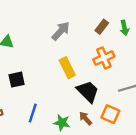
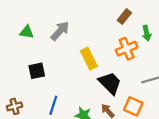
green arrow: (124, 28) -> (147, 33), moved
gray arrow: (61, 31) -> (60, 31), moved

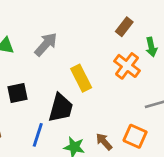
orange cross: (127, 49) -> (127, 66), turned -30
black trapezoid: (110, 83) -> (61, 108), moved, turned 60

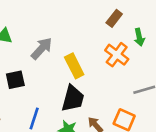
gray arrow: (46, 44) -> (42, 48), moved
black trapezoid: (61, 108) -> (73, 98), moved

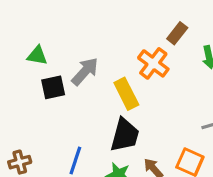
orange cross: (117, 55) -> (153, 63), moved
black square: (15, 80) -> (53, 87), moved

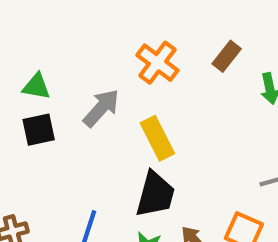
orange cross: (153, 63) -> (157, 63), moved
black square: (53, 87) -> (39, 130), moved

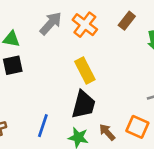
gray arrow: (101, 108) -> (51, 23), moved

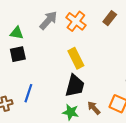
blue line: (43, 126) -> (28, 93), moved

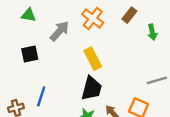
gray arrow: (48, 20) -> (60, 31), moved
green triangle: (17, 33) -> (29, 15), moved

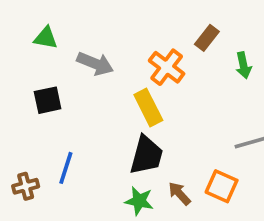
orange cross: (93, 18) -> (167, 67), moved
gray arrow: (60, 31) -> (95, 64), turned 70

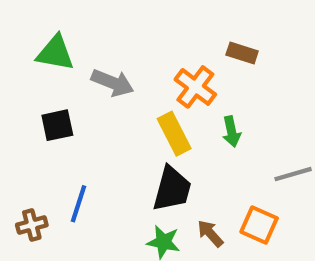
green triangle: (46, 38) -> (55, 53), size x1.4
brown rectangle: (207, 38) -> (242, 53), turned 70
green arrow: (244, 65) -> (231, 132), moved

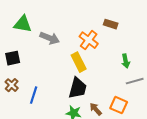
black square: (57, 125) -> (13, 58), moved
green arrow: (231, 132) -> (126, 61), moved
brown cross: (32, 225) -> (12, 85), moved, turned -32

